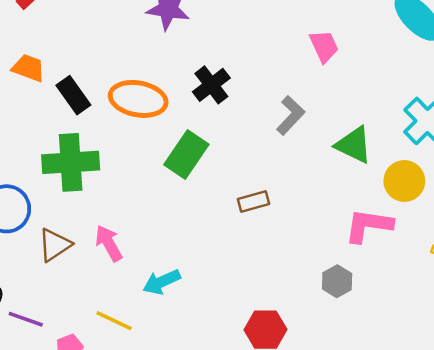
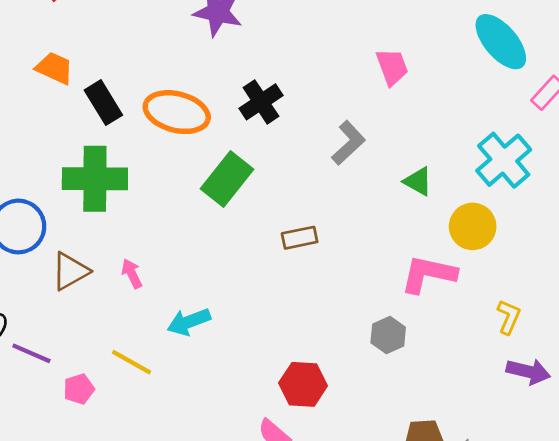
green triangle: (354, 145) -> (418, 181), size x0.7
pink arrow: (109, 243) -> (132, 274), size x0.7

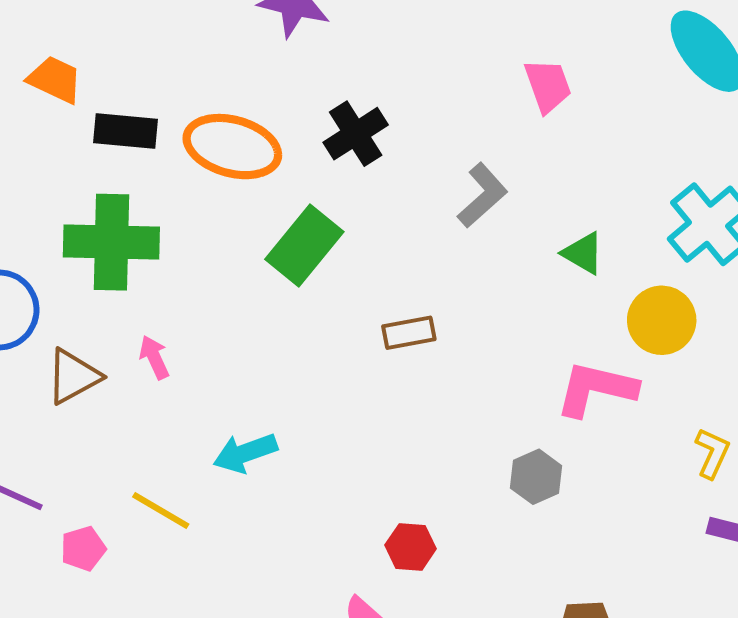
black rectangle: (103, 103) -> (126, 131), turned -54
pink arrow: (132, 274) -> (154, 357), moved
red hexagon: (303, 384) -> (411, 547), size x0.7

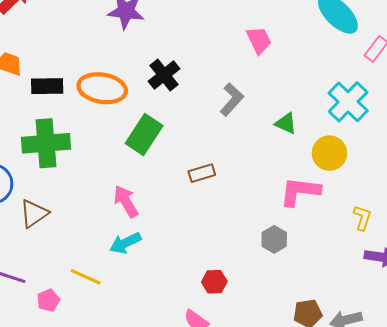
pink arrow: (154, 357) -> (126, 201), moved, size x1.5

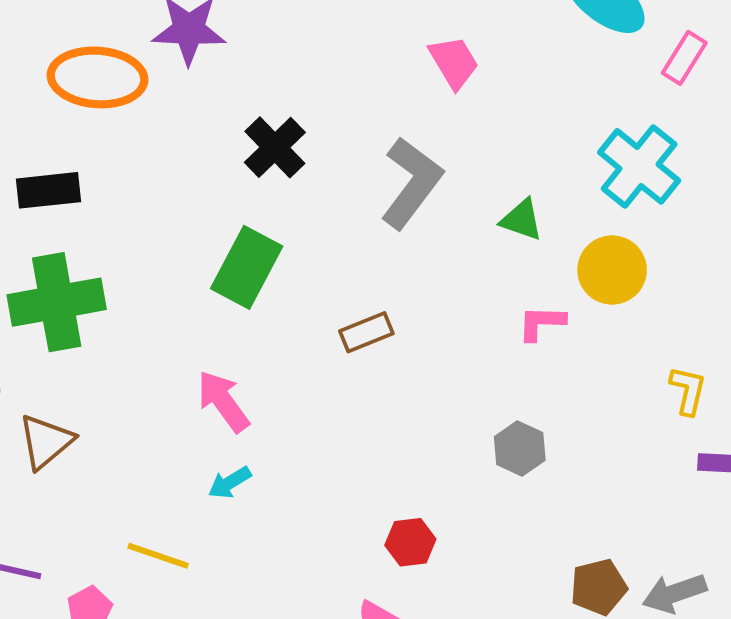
orange ellipse: (102, 88) -> (98, 77), moved
gray L-shape: (232, 99) -> (411, 183), size x1.4
pink L-shape: (300, 191) -> (541, 323), moved, size x0.6
cyan arrow: (125, 243) -> (230, 483), size x0.7

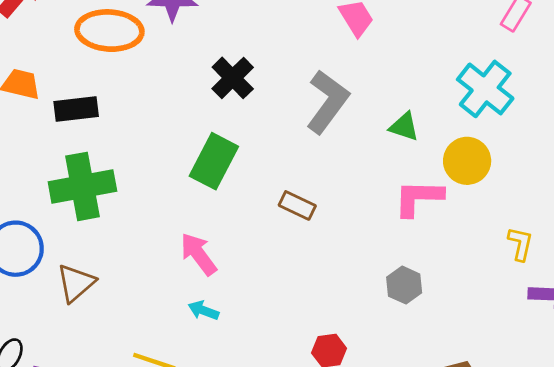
pink L-shape: (541, 323) -> (418, 198), size x1.5
brown rectangle: (366, 332) -> (297, 205), turned 48
cyan arrow: (230, 483) -> (203, 310), turned 52

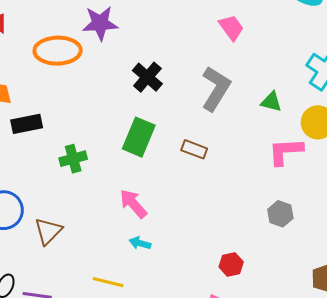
black rectangle: (76, 109) -> (27, 124), moved
green cross: (82, 186) -> (73, 159), moved, size x0.6
brown rectangle: (297, 205) -> (194, 149), moved

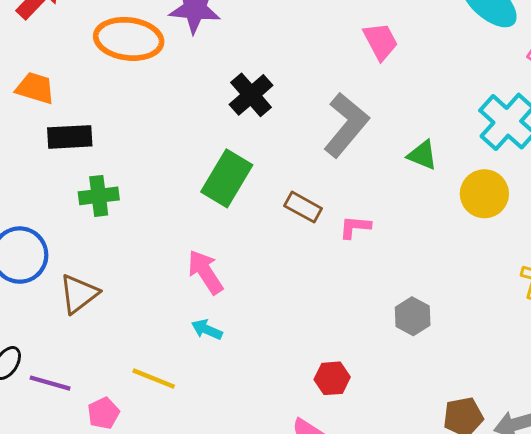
pink L-shape: (286, 151) -> (355, 227), moved, size x0.6
green cross: (73, 159) -> (99, 196), moved

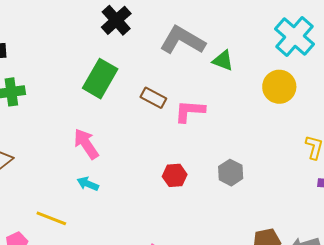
gray L-shape: (346, 125) -> (183, 40), turned -99
green triangle: (422, 155) -> (223, 61), moved
pink L-shape: (355, 227) -> (190, 111), size x1.4
red hexagon: (332, 378) -> (175, 175), moved

